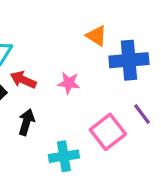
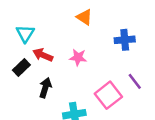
orange triangle: (96, 36) -> (84, 17), moved
blue cross: (129, 60) -> (125, 40), size x0.7

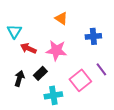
pink star: (78, 57) -> (56, 50), size x1.5
black rectangle: (21, 68) -> (40, 73), moved
black arrow: (45, 88) -> (19, 78), moved

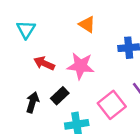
cyan triangle: (14, 31) -> (26, 29), moved

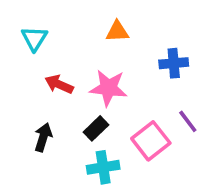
orange triangle: (87, 24) -> (117, 31), turned -36
black rectangle: (60, 96) -> (96, 128), moved

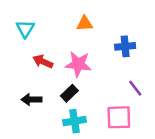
black arrow: (43, 137) -> (31, 100), turned -108
pink square: (151, 141) -> (119, 117), moved, turned 36

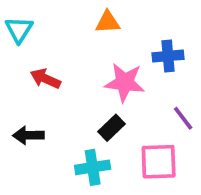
pink star: (78, 64) -> (125, 82), moved
black rectangle: (69, 93) -> (111, 128), moved

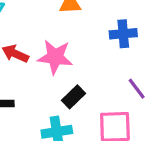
pink star: (125, 82) -> (55, 57), moved

